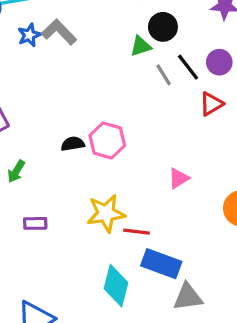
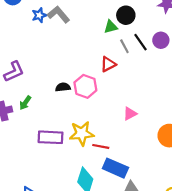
red triangle: (211, 104) -> (108, 64), moved
purple rectangle: (35, 223) -> (51, 137), moved, size x1.6

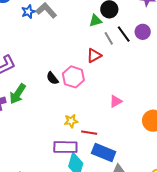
black semicircle: (63, 87) -> (52, 78), turned -120
green arrow: (25, 103) -> (18, 94), size x1.5
yellow star: (82, 133) -> (71, 121), size x0.6
purple rectangle: (51, 137) -> (65, 147), moved

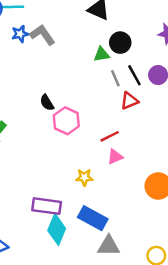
red triangle: (94, 56) -> (129, 101), moved
black semicircle: (52, 78) -> (47, 103), moved
yellow star: (71, 121) -> (84, 177), moved
red line: (89, 133) -> (110, 136), moved, turned -42

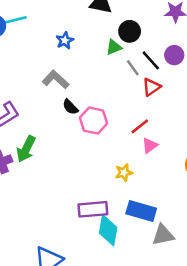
blue star: (20, 34) -> (65, 40), moved
gray L-shape: (42, 35) -> (56, 80), moved

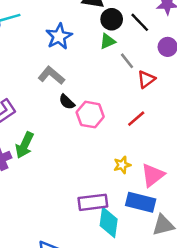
black circle: (130, 31) -> (112, 19), moved
blue star: (65, 40) -> (59, 36), size x1.5
black line: (151, 60) -> (140, 22), moved
pink triangle: (150, 145) -> (153, 175), moved, size x1.5

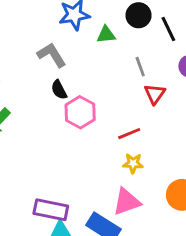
green triangle: (108, 41) -> (106, 35), moved
red triangle: (146, 79) -> (155, 94), turned -36
yellow star: (122, 165) -> (133, 163), moved

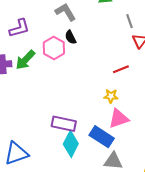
pink hexagon: (80, 112) -> (54, 48), moved
yellow star: (133, 163) -> (111, 96), moved

